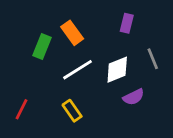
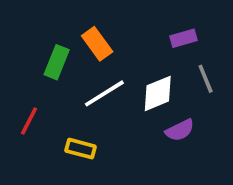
purple rectangle: (127, 23) -> (183, 38), moved, turned 60
red line: (21, 109) -> (29, 121), moved
yellow rectangle: (72, 111) -> (81, 149), moved, turned -40

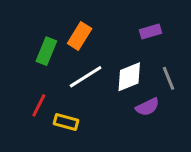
orange rectangle: (97, 44) -> (80, 36), turned 68
gray line: (206, 79) -> (169, 78), moved
red line: (29, 121) -> (39, 105), moved

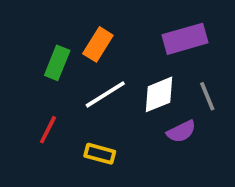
purple rectangle: (150, 31) -> (185, 39), size x1.6
yellow rectangle: (66, 122) -> (100, 154), moved

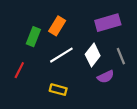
white diamond: (159, 94) -> (93, 55), turned -30
red line: (48, 130) -> (19, 70), moved

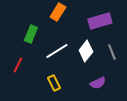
orange rectangle: (57, 26) -> (58, 12), moved
purple semicircle: (106, 77) -> (98, 83), moved
yellow rectangle: (58, 90) -> (54, 83), turned 49

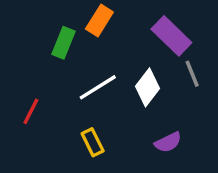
purple rectangle: (100, 21) -> (171, 36), turned 60
green rectangle: (31, 34) -> (63, 43), moved
gray line: (112, 52) -> (192, 74), moved

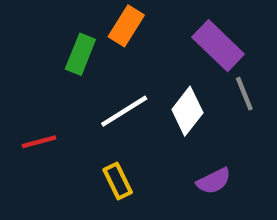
red line: (31, 111) -> (39, 142), turned 48

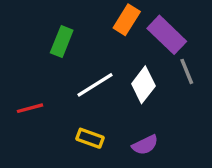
orange rectangle: (126, 26) -> (127, 20), moved
yellow rectangle: (118, 181) -> (90, 138), turned -44
purple semicircle: (214, 181) -> (145, 145), moved

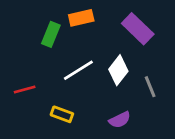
orange rectangle: (127, 20) -> (81, 18), moved, turned 45
gray line: (187, 71) -> (150, 87), moved
yellow rectangle: (90, 138) -> (62, 114), moved

